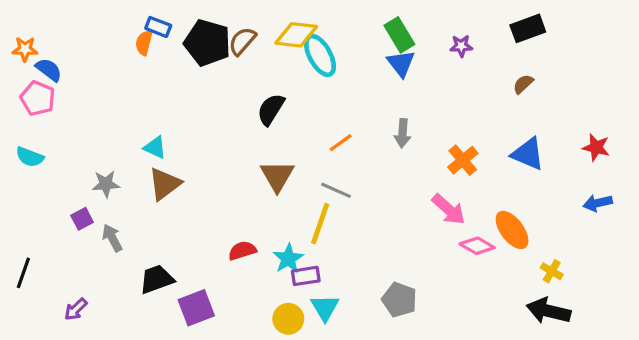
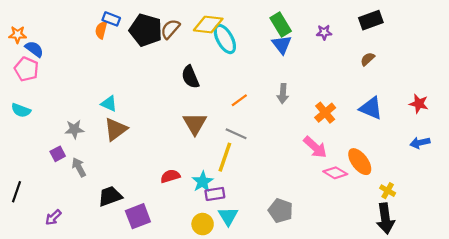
black semicircle: (271, 109) -> (190, 77), turned -55
black arrow: (548, 311) -> (385, 218), turned -112

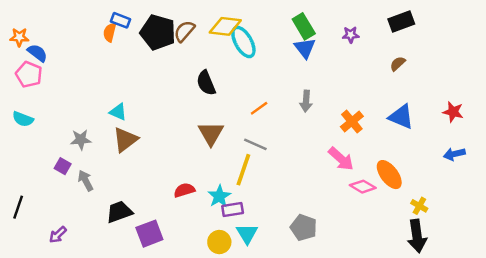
purple square: (58, 154) -> (63, 166), turned -32

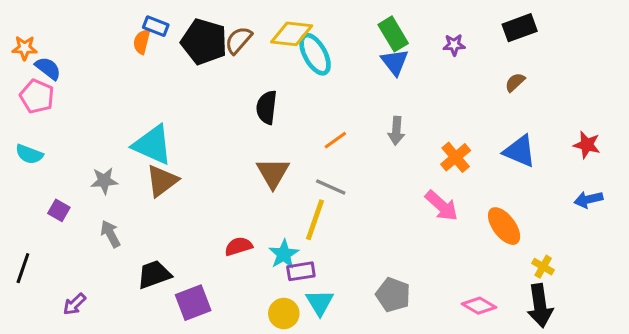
black semicircle: (206, 83) -> (267, 107), turned 30
cyan triangle: (118, 112) -> (153, 145), size x1.8
purple square: (63, 166) -> (59, 210), moved
pink diamond: (363, 187) -> (479, 306), moved

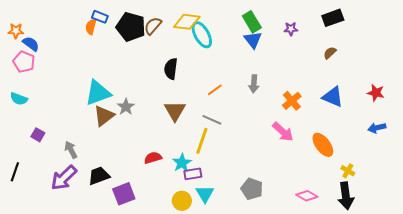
cyan triangle: (153, 145) -> (98, 93), turned -44
gray star: (104, 181) -> (126, 107), moved, turned -30
purple arrow: (74, 304) -> (64, 178), moved, size x1.8

